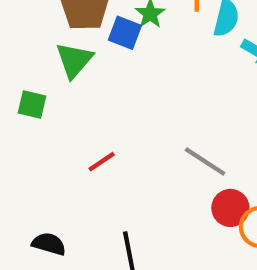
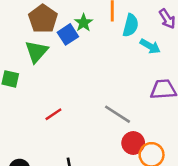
blue square: (125, 33) -> (68, 34), turned 36

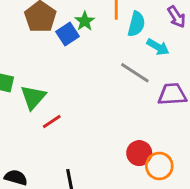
green triangle: (36, 51) -> (33, 97), moved
gray line: (118, 114) -> (135, 73), moved

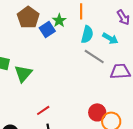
cyan semicircle: (136, 24) -> (87, 34), moved
red line: (52, 122) -> (43, 110), moved

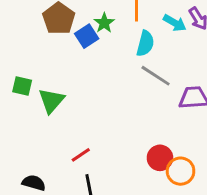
cyan arrow: (110, 38) -> (175, 23), moved

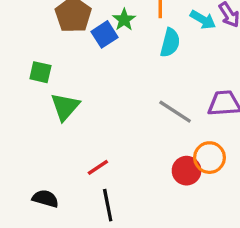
gray line: (156, 76) -> (175, 112), moved
green square: (22, 86) -> (40, 72), moved
orange circle: (181, 171) -> (210, 158), moved

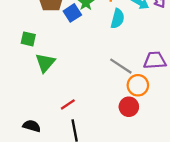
orange circle: (210, 158) -> (138, 85), moved

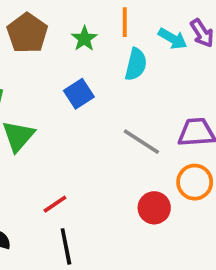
blue square: (72, 13) -> (79, 94), moved
orange circle: (138, 85) -> (195, 182), moved

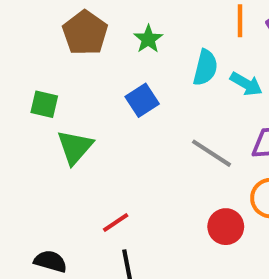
orange line: (125, 22) -> (240, 21), moved
cyan arrow: (173, 39) -> (246, 84), moved

